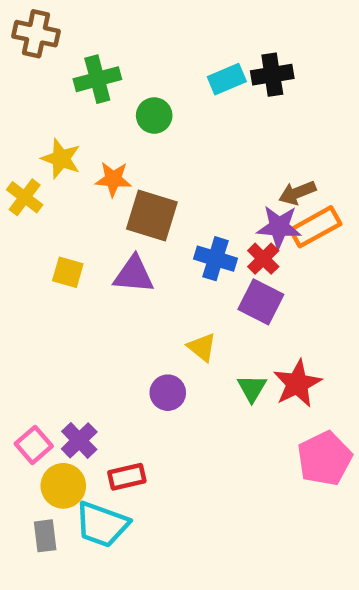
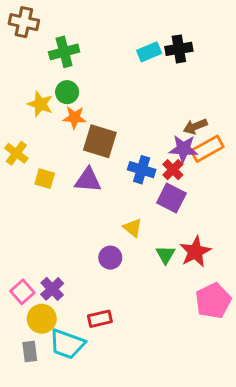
green circle: (154, 116) -> (67, 92), moved
yellow cross: (25, 197) -> (16, 153), moved
red rectangle: (127, 477) -> (100, 319), moved

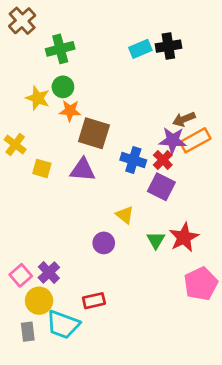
brown cross: (24, 22) -> (22, 21), turned 36

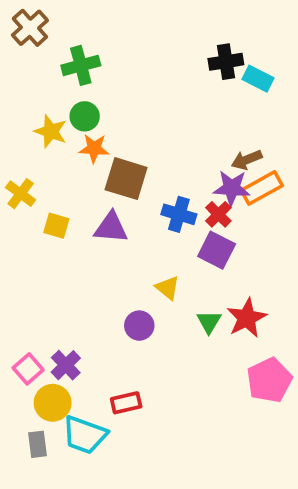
cyan rectangle: (140, 49) -> (258, 79), moved, turned 50

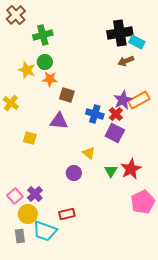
black cross: (226, 62) -> (120, 33), size x1.4
brown arrow: (247, 160) -> (126, 61), moved
brown square: (126, 179) -> (67, 95), size x0.7
purple star: (232, 188) -> (123, 100), turned -30
yellow square: (56, 226) -> (30, 138), moved

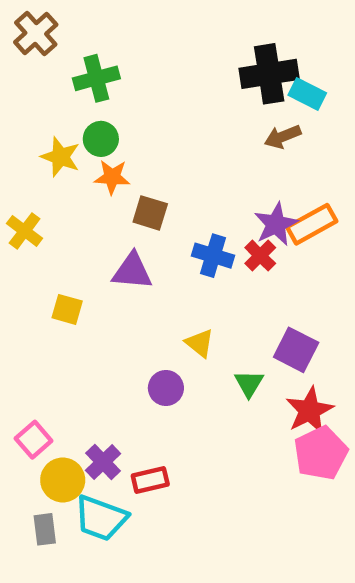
purple square: (115, 133) -> (296, 350), moved
red star: (131, 169) -> (310, 410), moved
purple cross: (35, 194) -> (103, 462), moved

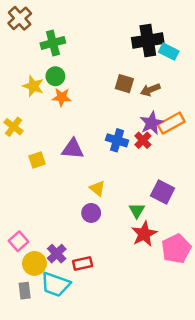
brown arrow: (283, 137) -> (150, 90), moved
brown square: (150, 213) -> (124, 84), moved
yellow square: (67, 309) -> (37, 160), moved, turned -35
yellow triangle: (200, 343) -> (97, 188), moved
red star: (310, 410) -> (144, 234), moved

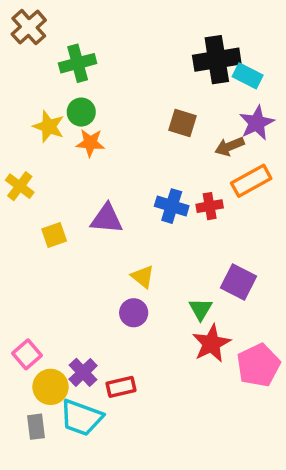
brown arrow: (150, 90) -> (229, 146), moved
purple star: (152, 123) -> (257, 123), moved
red cross: (143, 140) -> (210, 206), turned 35

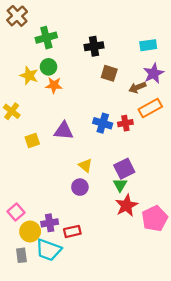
black cross: (217, 60) -> (94, 46), moved, size x0.7
cyan rectangle: (248, 76) -> (148, 45), turned -35
purple square: (239, 282) -> (124, 169), moved, turned 36
purple cross: (83, 372) -> (50, 223), turned 35

